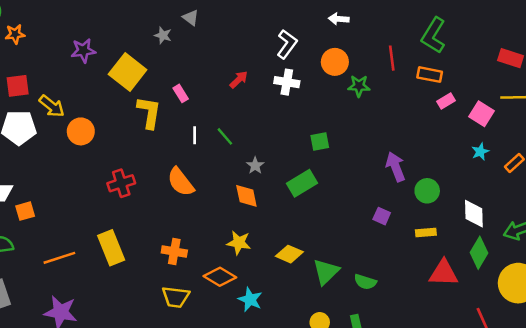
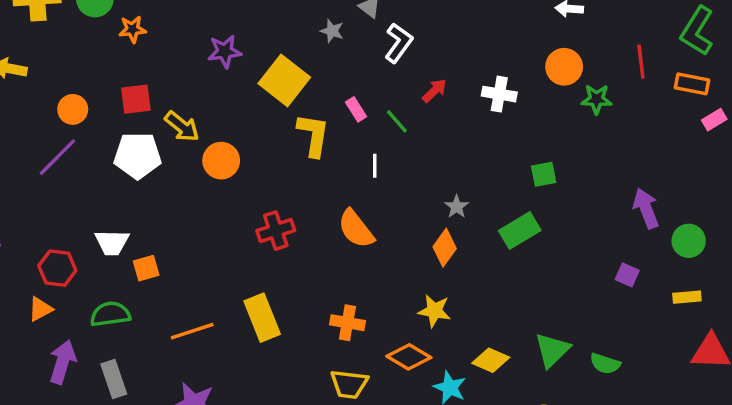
white L-shape: (287, 44) -> (399, 43), moved
green line: (225, 136) -> (397, 121), moved
orange diamond: (246, 196) -> (445, 248), turned 48
yellow diamond: (289, 254) -> (491, 360), moved

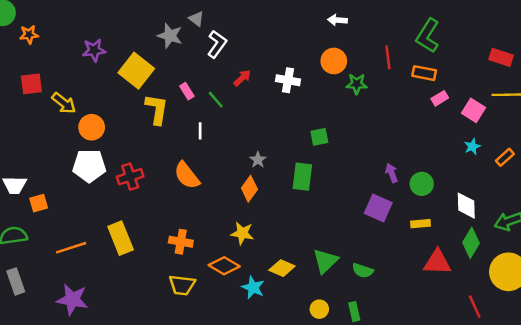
gray star: (332, 31) -> (170, 36), size x1.5
white pentagon: (138, 155) -> (89, 166), moved
purple arrow: (646, 208) -> (392, 173), moved, size x0.7
green rectangle: (520, 231) -> (302, 177), turned -52
purple square: (627, 275) -> (378, 208), size x1.6

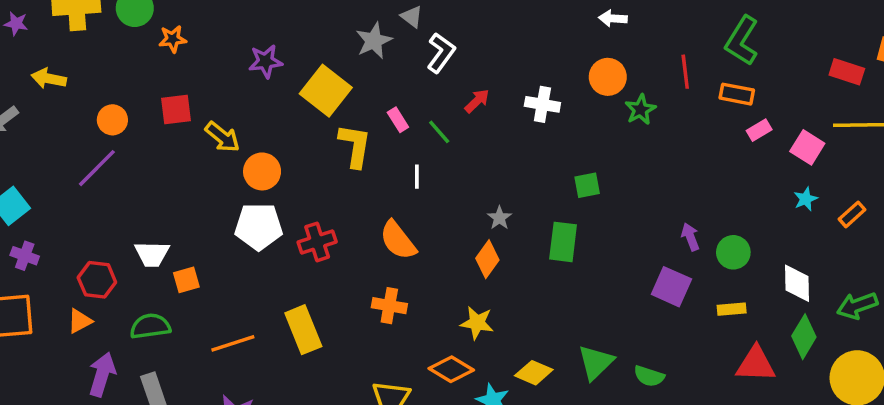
gray star: (170, 36) -> (374, 41), turned 30
green star: (357, 84) -> (640, 110), turned -30
orange cross: (181, 242) -> (389, 306), moved

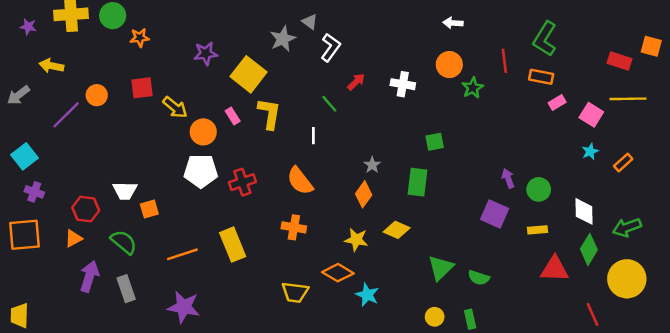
pink rectangle: (398, 120) -> (233, 116), moved
purple line: (97, 168) -> (66, 115), moved
green semicircle: (150, 326) -> (124, 242), turned 48
yellow diamond: (534, 373) -> (397, 230), moved

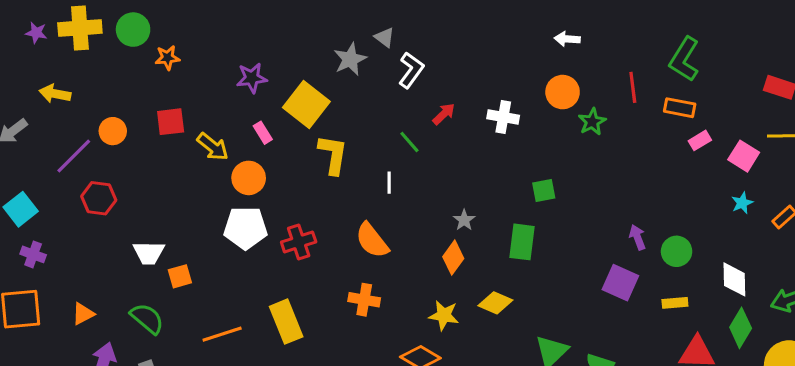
purple star: (28, 27) -> (36, 33), moved
pink rectangle: (233, 116) -> (263, 133), moved
red hexagon: (86, 209) -> (99, 198), moved

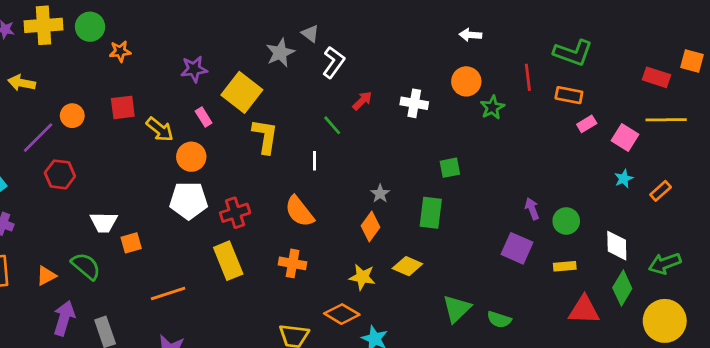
green L-shape: (684, 59) -> (573, 53), turned -102
green semicircle: (147, 318) -> (86, 266), moved
yellow rectangle: (286, 322) -> (228, 261), moved

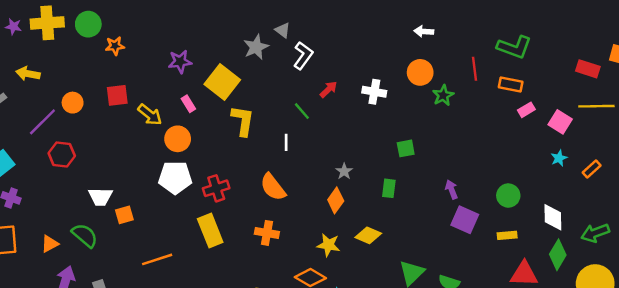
purple arrow: (532, 209) -> (452, 189), moved
green rectangle: (431, 213) -> (389, 188), size x0.7

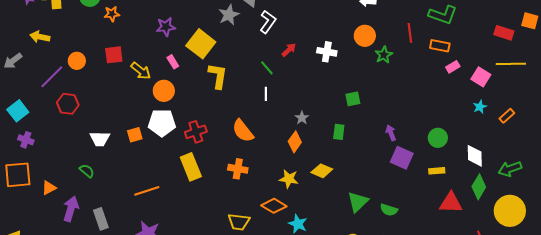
white line: (286, 142) -> (266, 94), moved
orange square: (124, 215) -> (135, 135), moved
green semicircle: (85, 235) -> (87, 171), size x0.7
orange triangle: (50, 244) -> (49, 188), moved

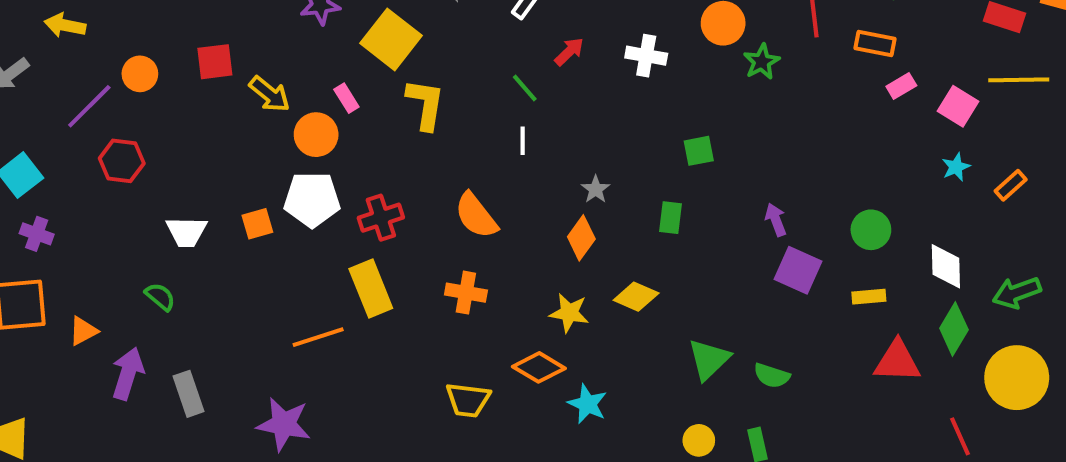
pink rectangle: (173, 62) -> (346, 98), moved
orange line: (147, 191) -> (318, 337), moved

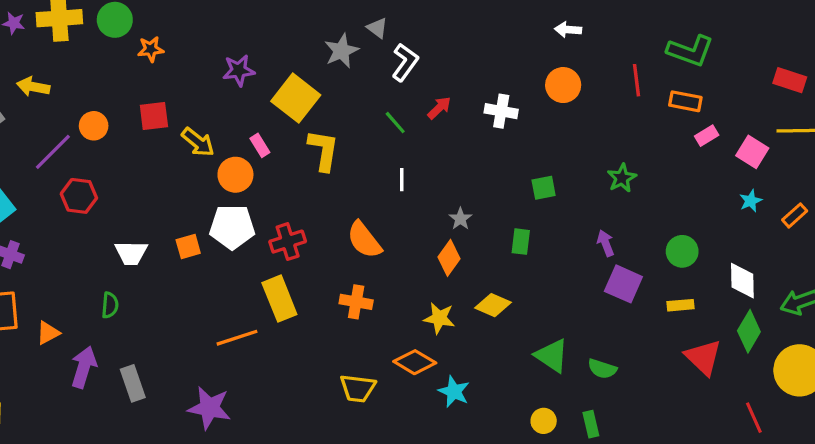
green star: (762, 62) -> (622, 178), moved
green line: (525, 88) -> (395, 123), moved
green semicircle: (160, 297) -> (110, 305), turned 55
green triangle: (709, 359) -> (552, 356), turned -42
red triangle: (897, 361) -> (703, 357), turned 42

